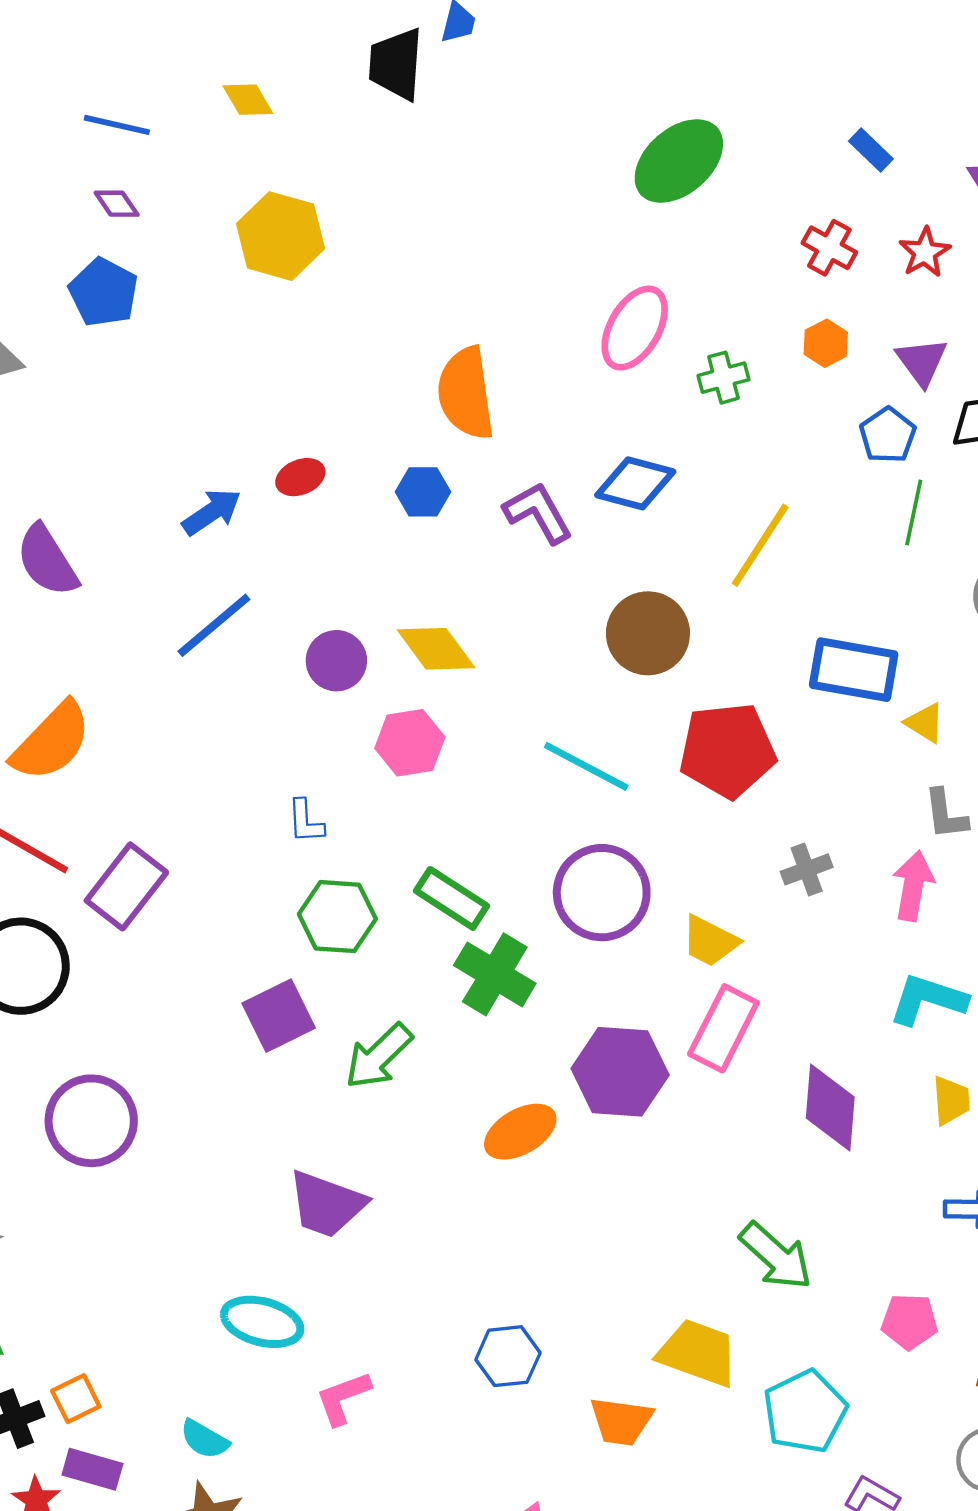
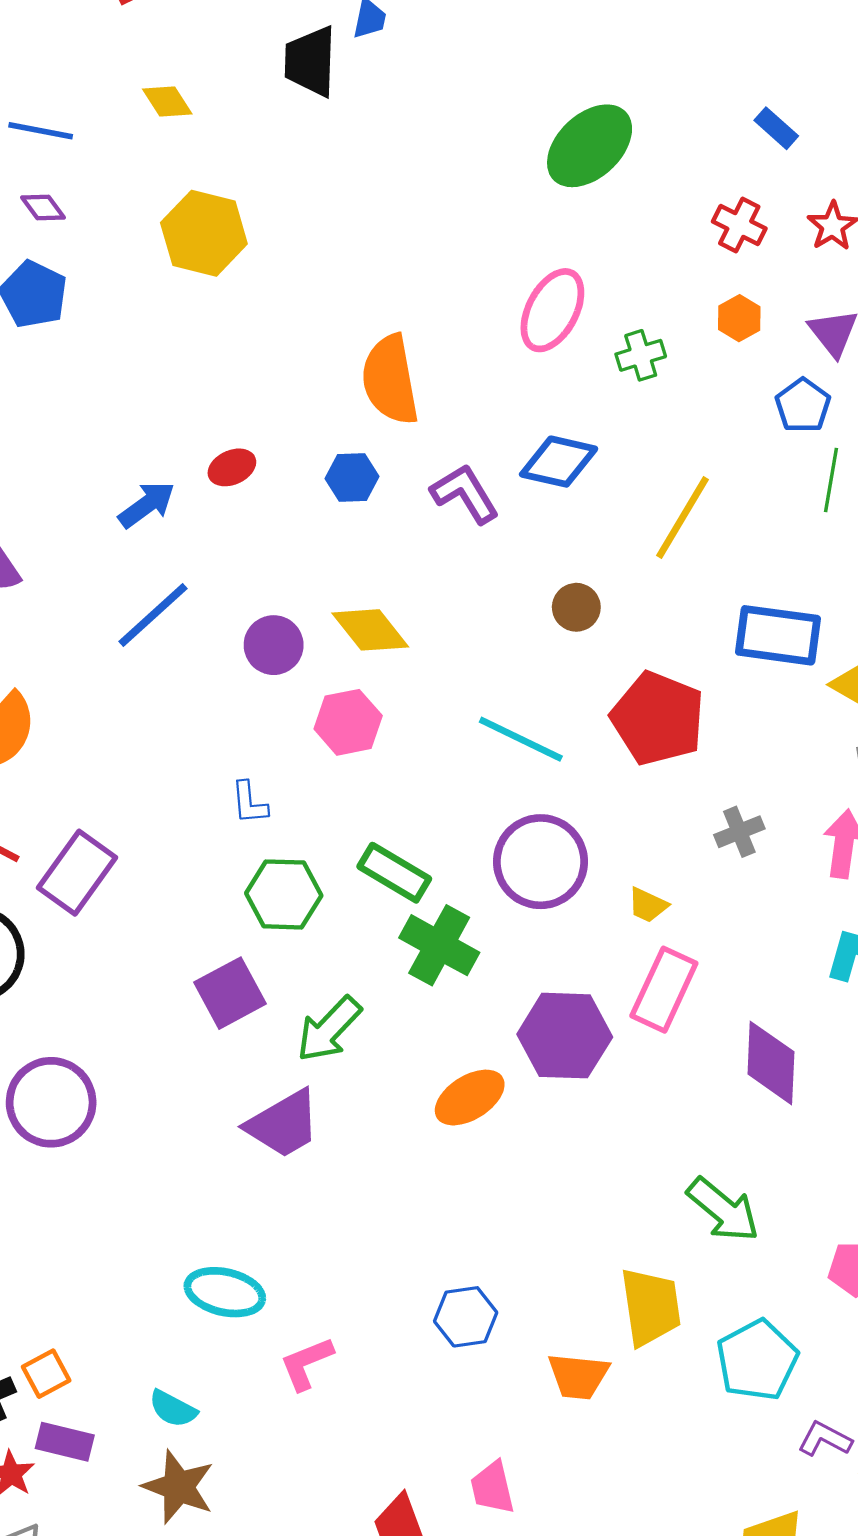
brown circle: (648, 633) -> (576, 607), size x0.6
red pentagon: (727, 750) -> (658, 718), turned 30
yellow trapezoid: (710, 941) -> (648, 905), size x0.7
purple trapezoid: (327, 1204) -> (283, 1124), moved, turned -48
yellow trapezoid: (698, 1353) -> (651, 1307), turned 64

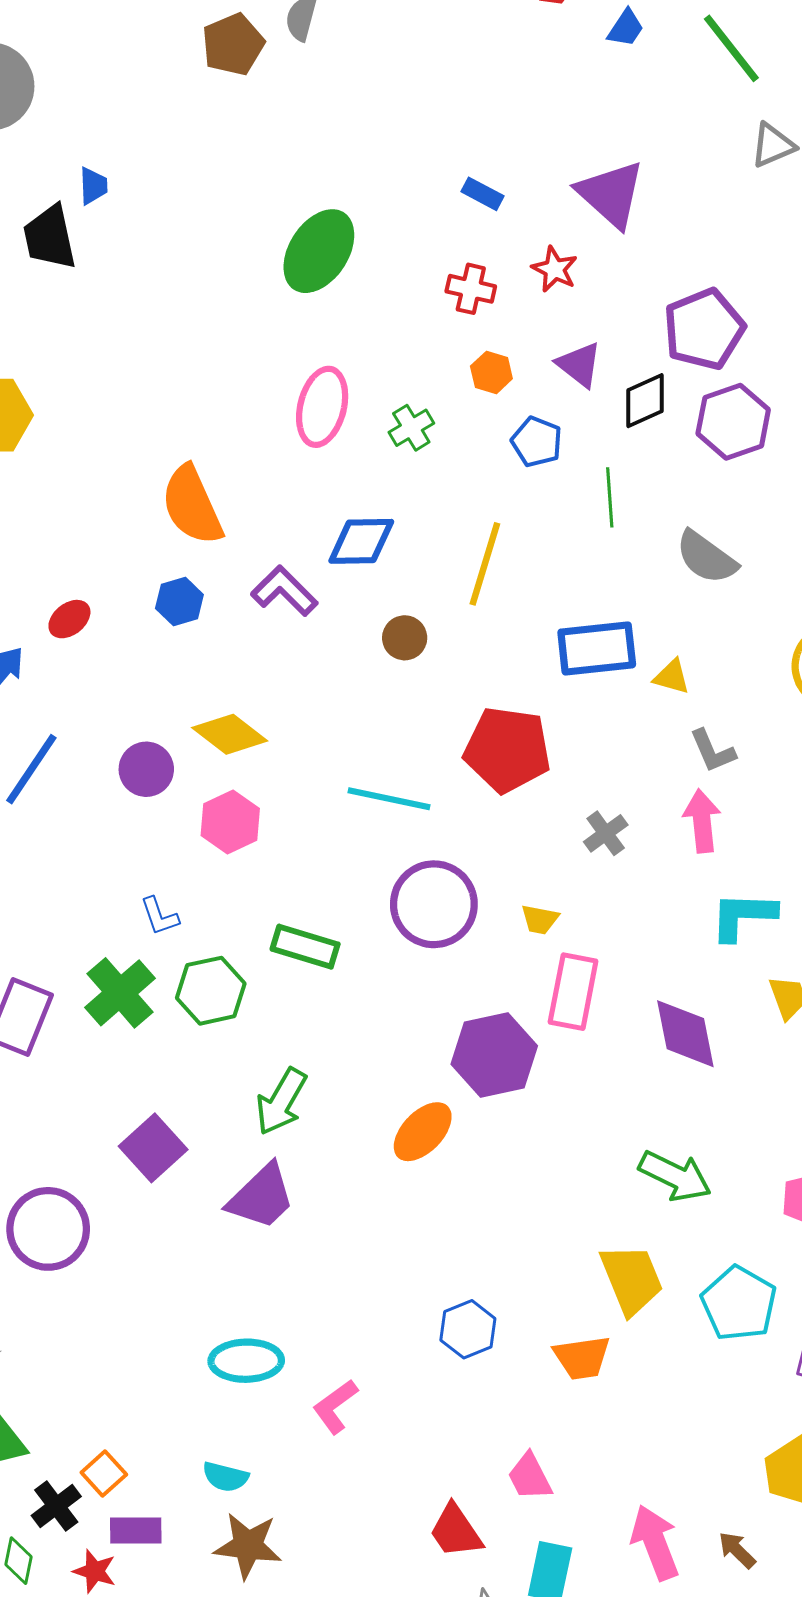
blue pentagon: (803, 406) -> (537, 442), moved
brown circle: (576, 607) -> (405, 638), moved
green cross: (439, 945) -> (120, 993), moved, turned 34
purple square: (230, 993) -> (153, 1148), moved

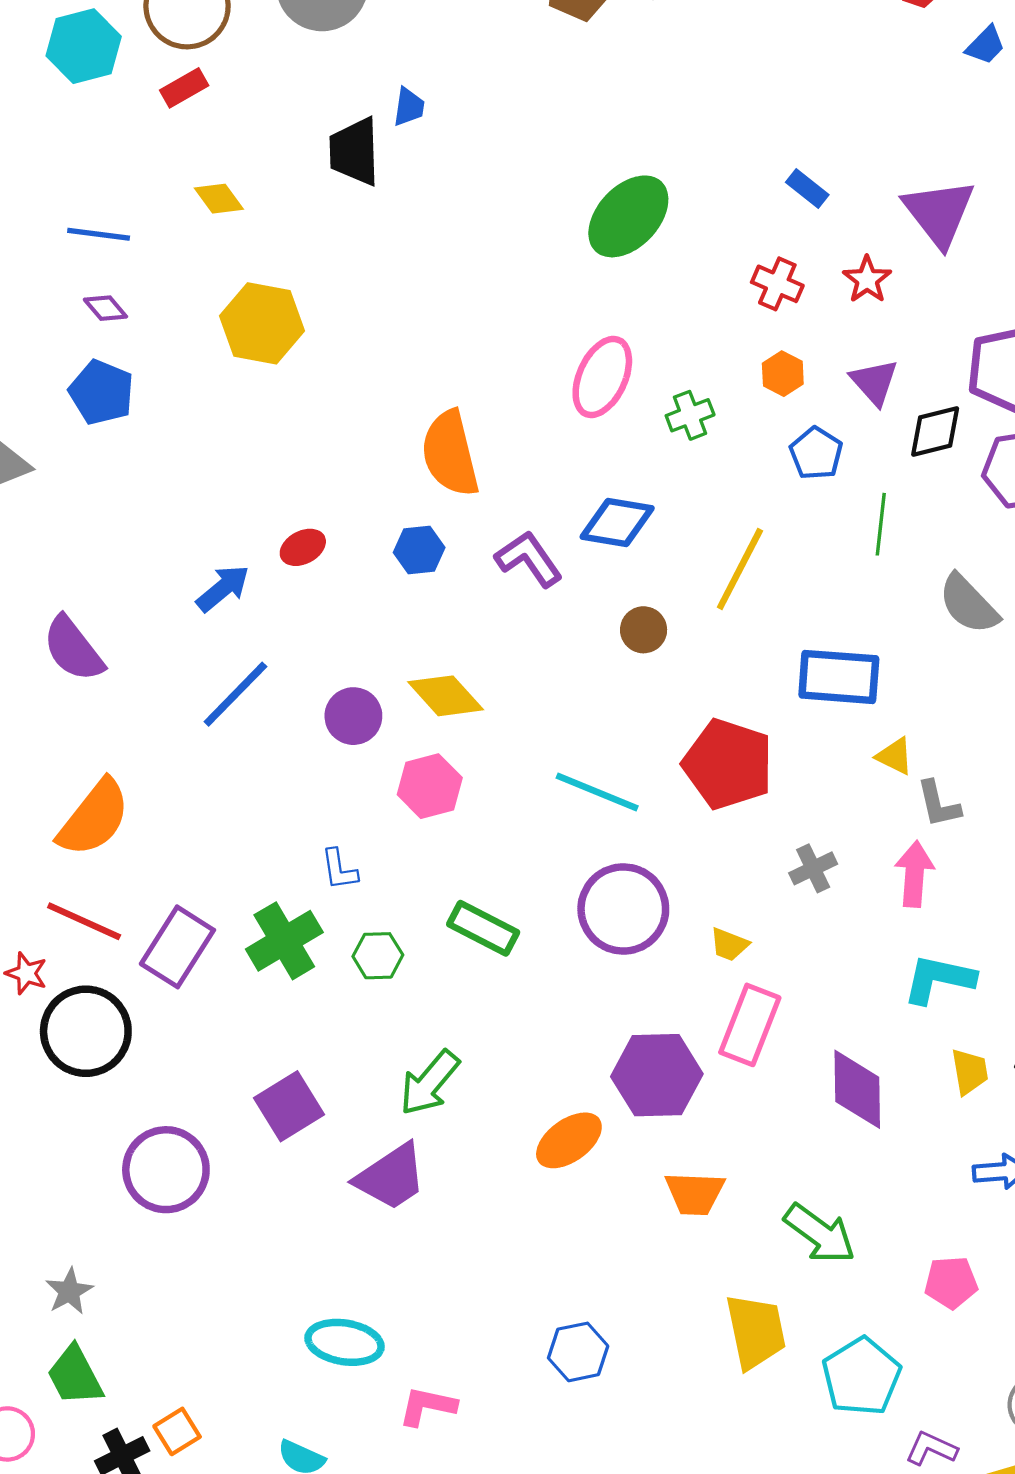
yellow triangle: (672, 677) -> (895, 756), moved
green hexagon: (211, 991) -> (378, 956), size x0.7
orange trapezoid: (582, 1358) -> (695, 1193), moved
pink L-shape: (335, 1406) -> (427, 1406), turned 38

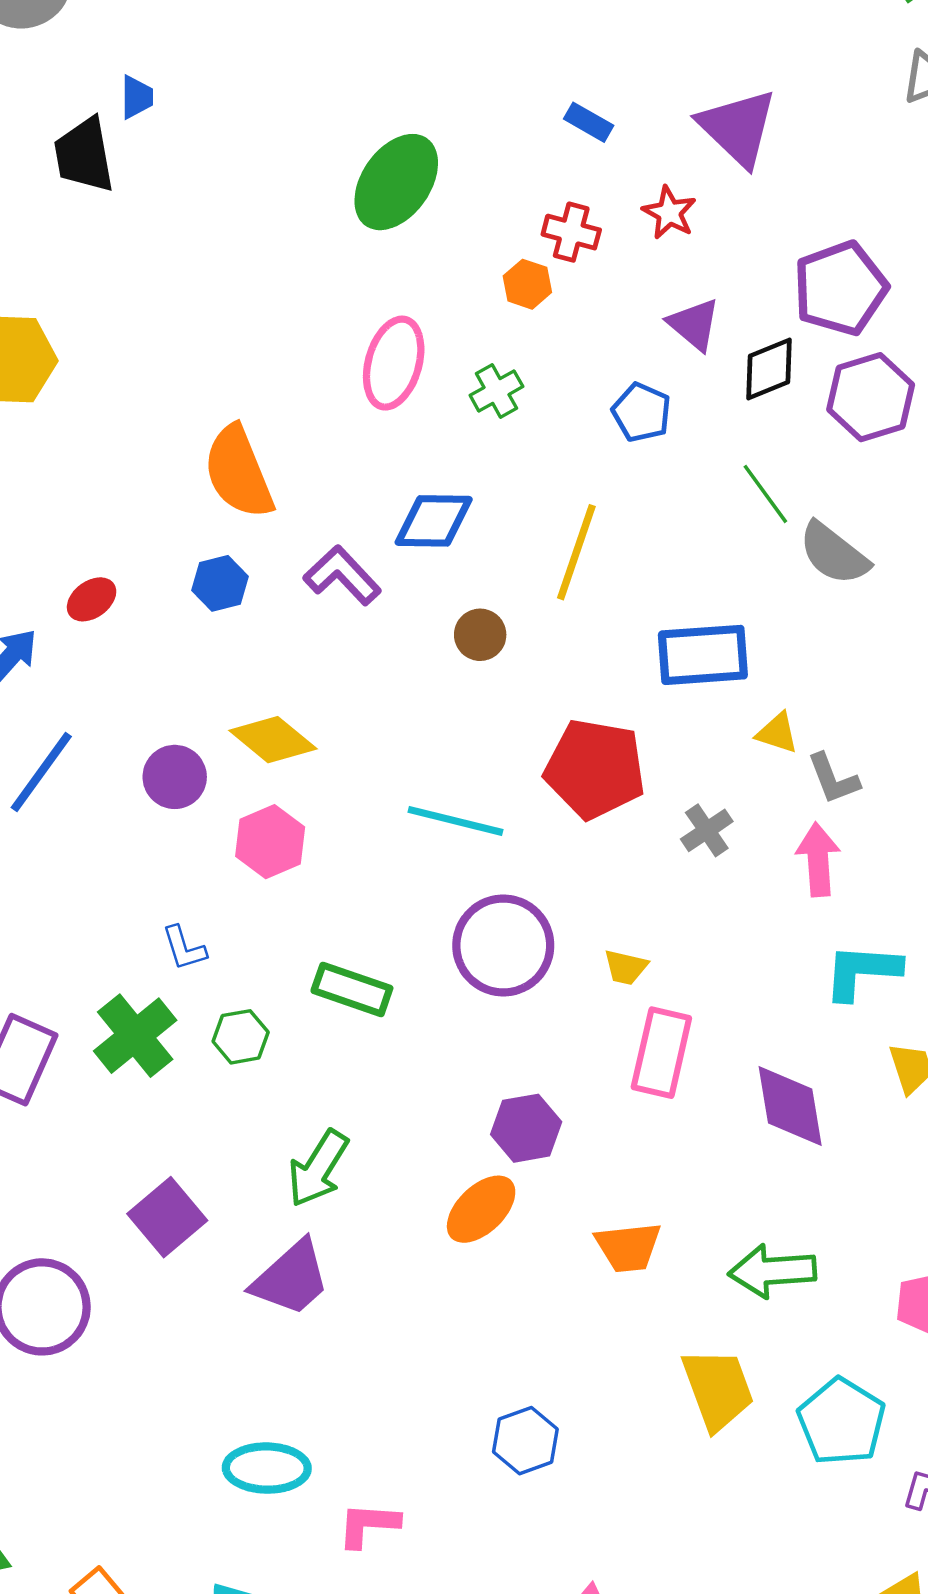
orange hexagon: (783, 374) -> (527, 284), moved
green line: (881, 524) -> (765, 494), moved, turned -34
gray cross: (813, 868) -> (707, 830), moved
purple hexagon: (657, 1075) -> (526, 1128), moved, size x0.7
green arrow: (820, 1234) -> (772, 1271), turned 148

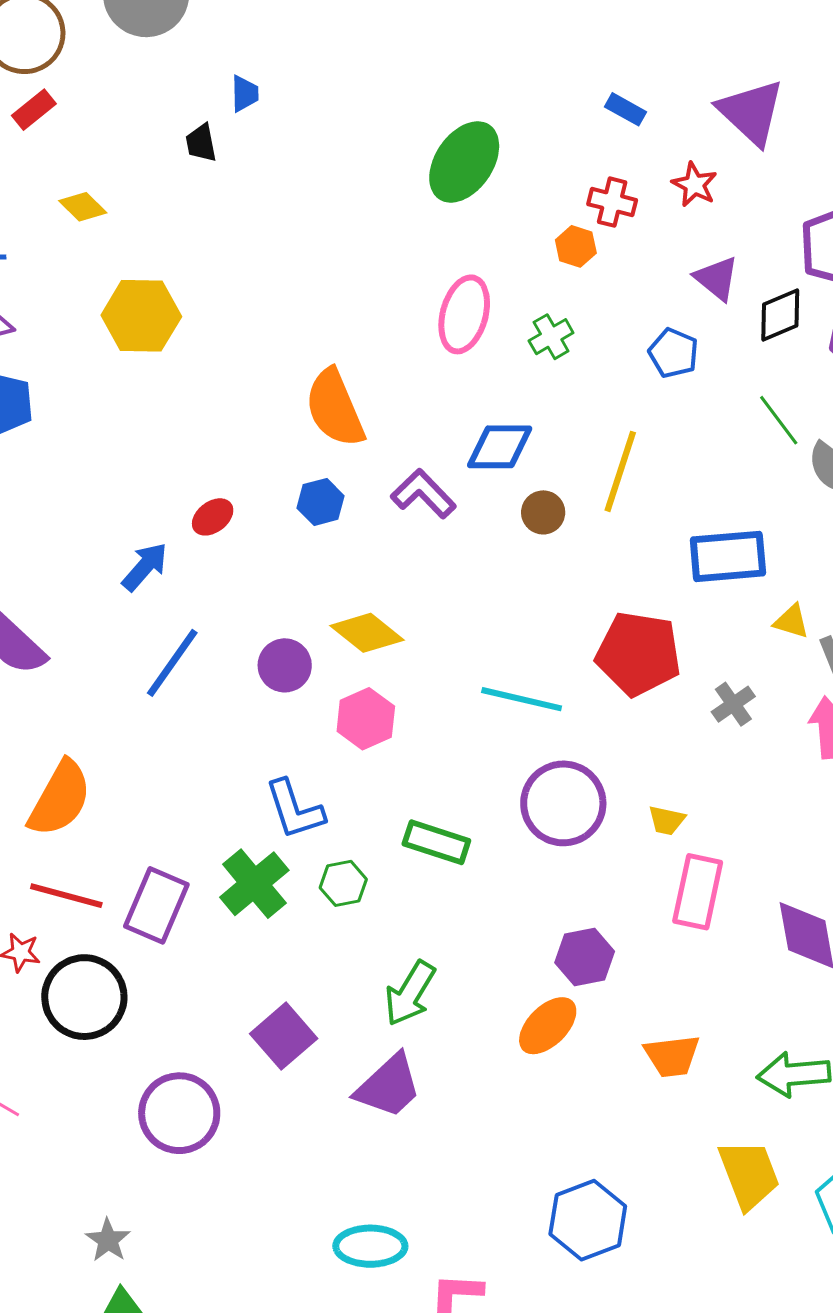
black trapezoid: (84, 155) -> (201, 143), size x0.6
brown circle: (480, 635) -> (543, 512), moved
blue L-shape: (184, 948) -> (295, 809), size x1.6
blue hexagon: (525, 1441) -> (588, 1220), size x1.4

